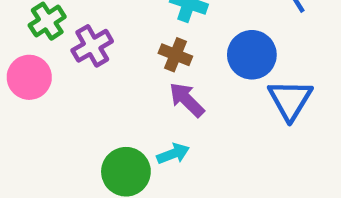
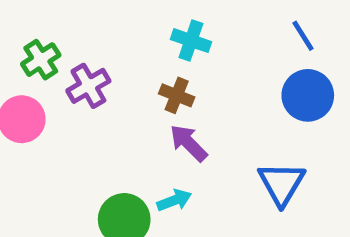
blue circle: (252, 55) -> (308, 95), moved
blue triangle: (290, 100) -> (282, 184), moved

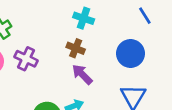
purple cross: (88, 86) -> (26, 59), moved, turned -35
blue circle: (308, 95) -> (131, 53), moved

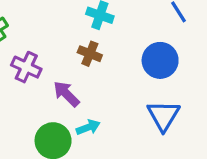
purple arrow: (82, 74) -> (66, 94), moved

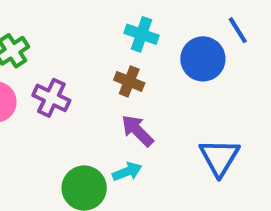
blue circle: (160, 60) -> (203, 59), moved
purple arrow: (66, 94) -> (137, 131), moved

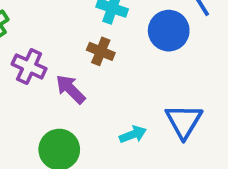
purple arrow: (137, 131) -> (71, 89), moved
cyan arrow: (127, 172) -> (133, 134), moved

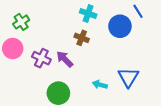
purple cross: (29, 66) -> (41, 58), moved
cyan arrow: (133, 134) -> (100, 85), turned -144

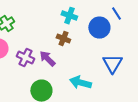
blue triangle: (128, 77) -> (112, 64), moved
cyan arrow: (100, 85) -> (80, 83), size x1.5

